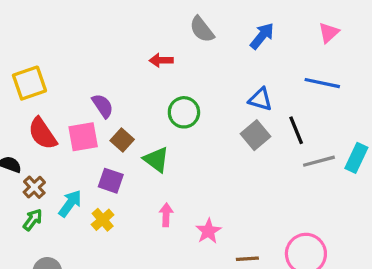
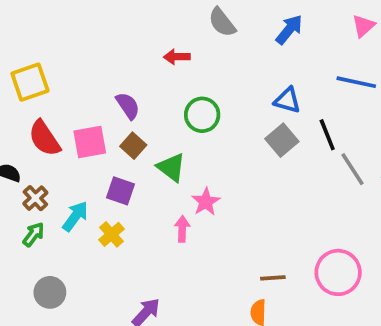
purple semicircle: (103, 106) -> (128, 106), moved
gray line: (319, 161) -> (353, 169), turned 72
pink star: (208, 231) -> (206, 202), moved

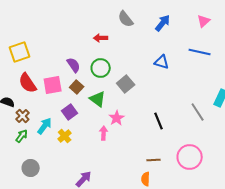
green circle: (202, 115) -> (101, 68), moved
black line: (327, 135) -> (159, 121), moved
gray square: (282, 140) -> (126, 84), moved
gray line: (353, 169) -> (198, 112), moved
purple square: (121, 191) -> (70, 112), turned 35

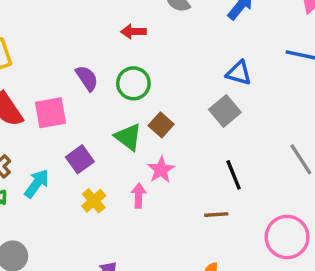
gray square: (126, 84) -> (225, 111), moved
brown square: (77, 87) -> (161, 125), moved
yellow cross: (65, 136) -> (94, 201), moved
brown line: (154, 160) -> (216, 215), moved

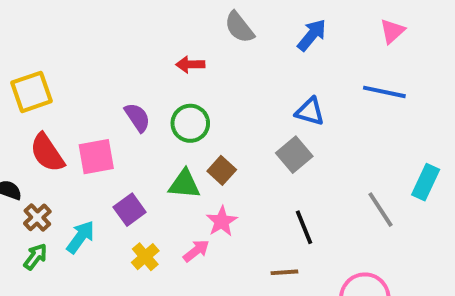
green triangle: (128, 137) -> (184, 184), turned -32
pink arrow: (139, 196) -> (196, 251), turned 50

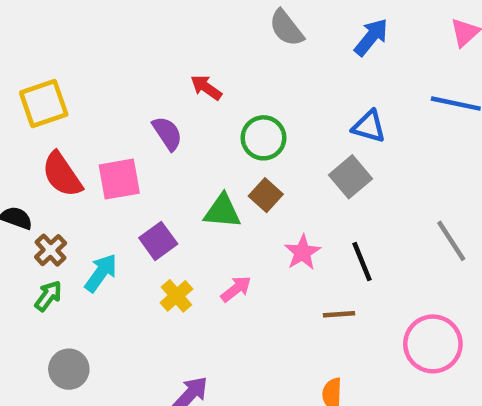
red arrow: (190, 64) -> (206, 87), moved, turned 36
green circle: (190, 123) -> (263, 138), moved
pink star: (222, 221) -> (302, 252), moved

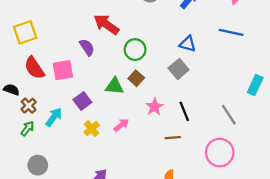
red arrow: (206, 87) -> (106, 24), size x1.6
gray line: (451, 241) -> (229, 115), moved

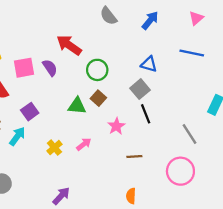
pink square: (63, 70) -> (24, 68), moved
purple square: (82, 101) -> (30, 112), moved
black line: (184, 111) -> (146, 114), moved

